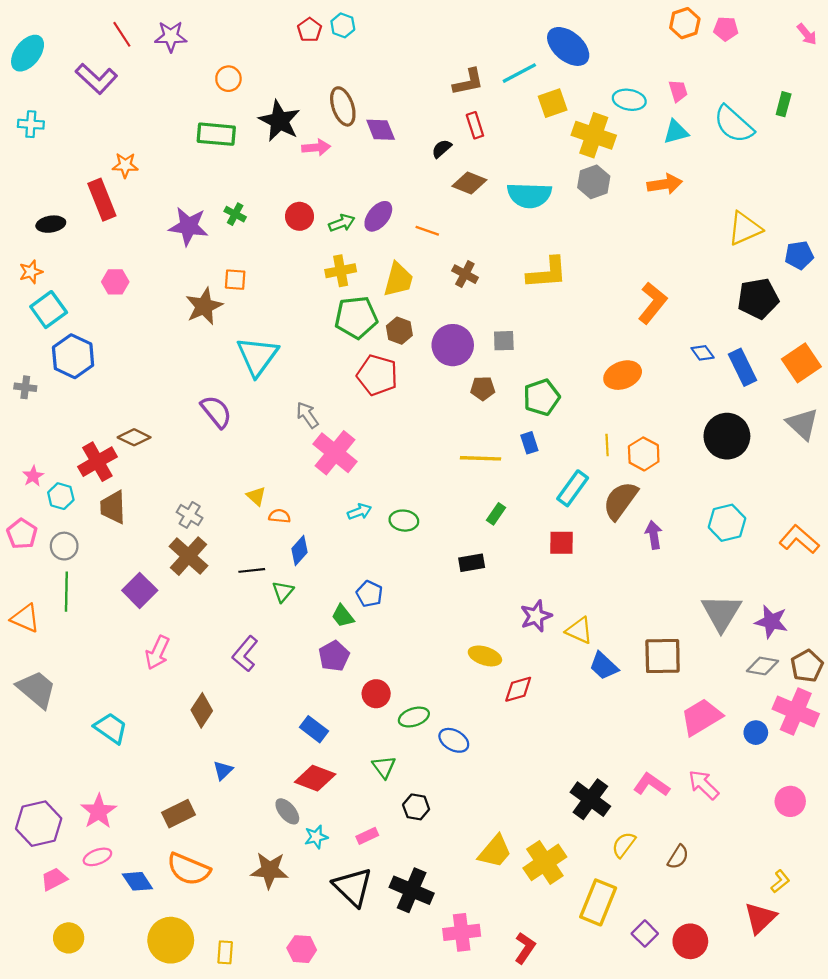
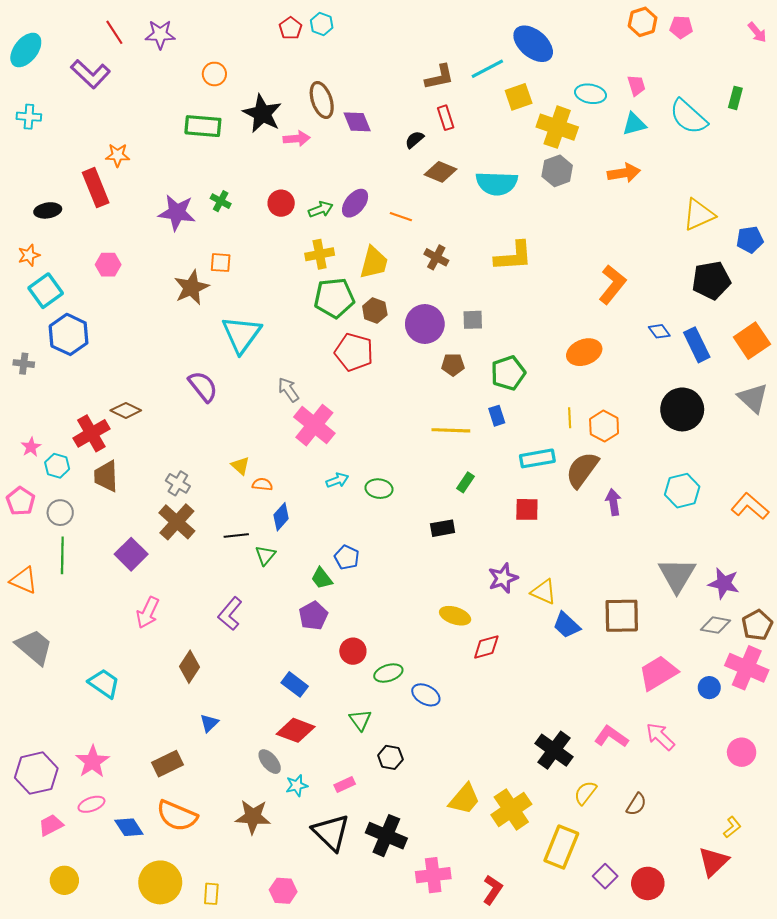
cyan rectangle: (573, 488) -> (537, 458), turned 44

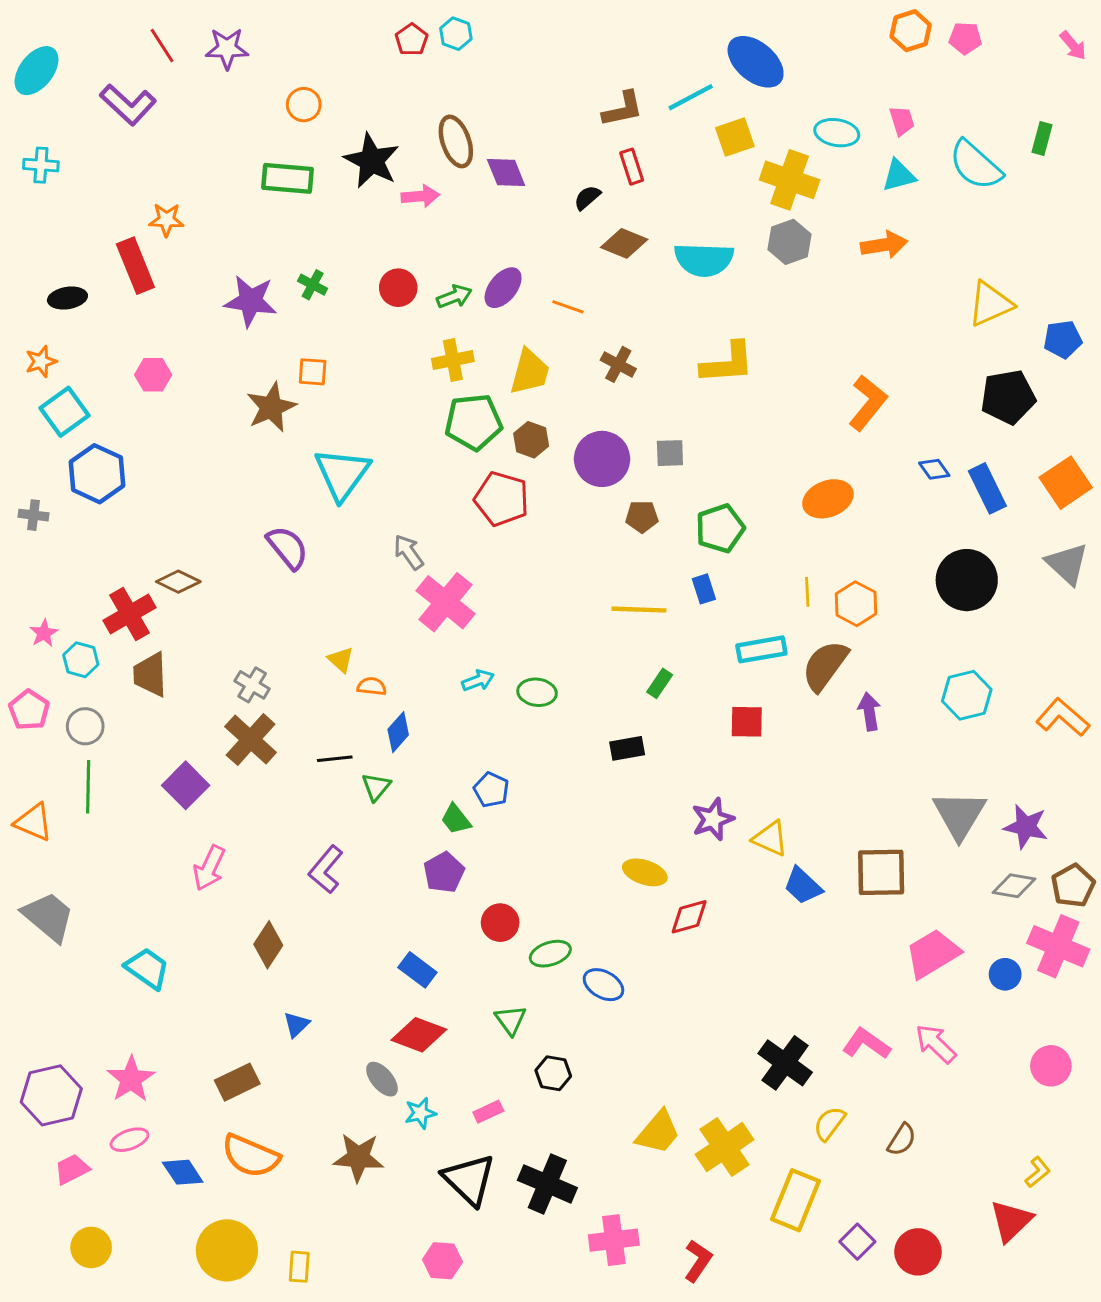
pink hexagon: (283, 891) -> (443, 1261), moved

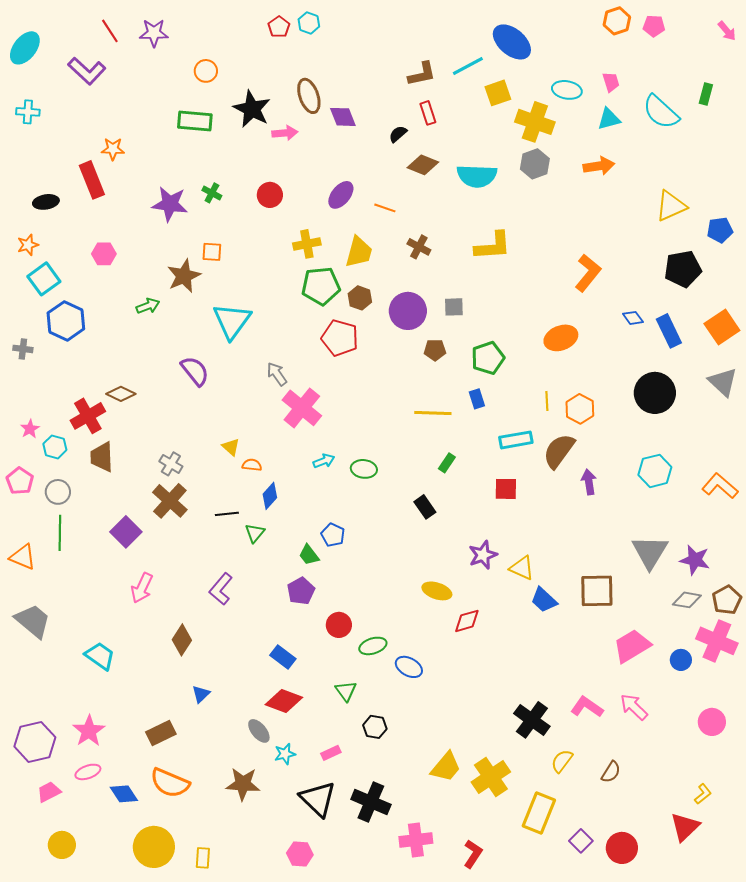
green arrow: (454, 297) -> (148, 306), moved
black rectangle: (627, 748) -> (425, 507), turned 65

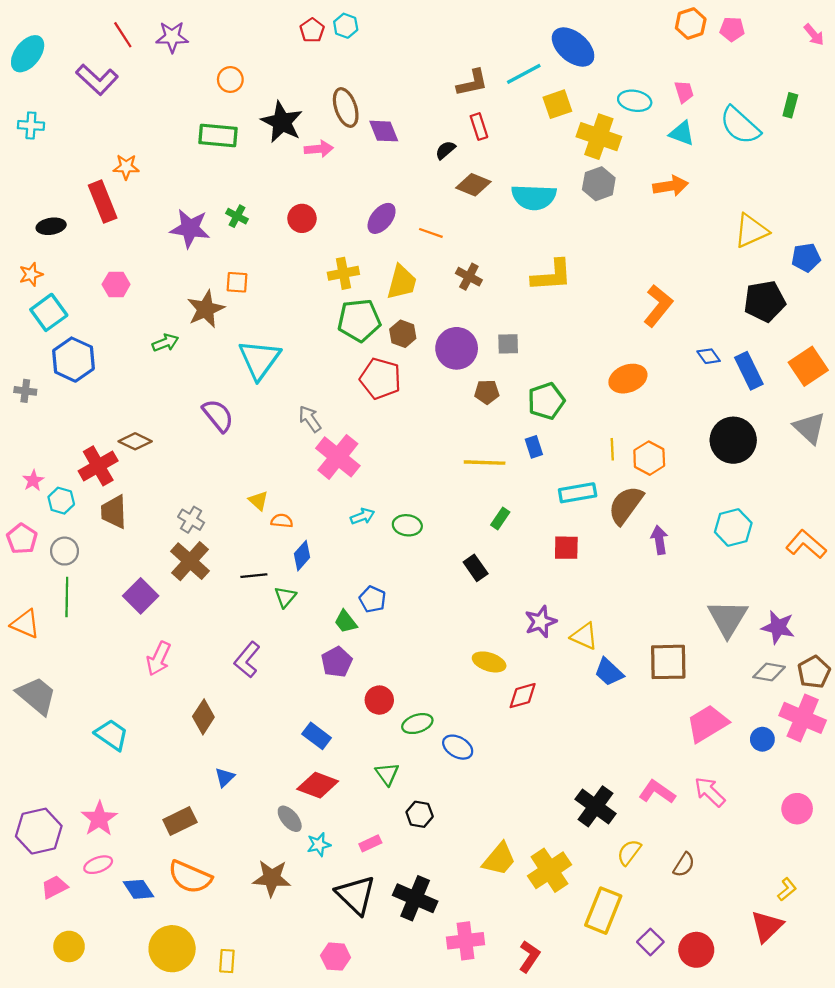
cyan triangle: (609, 119) -> (682, 133), turned 35

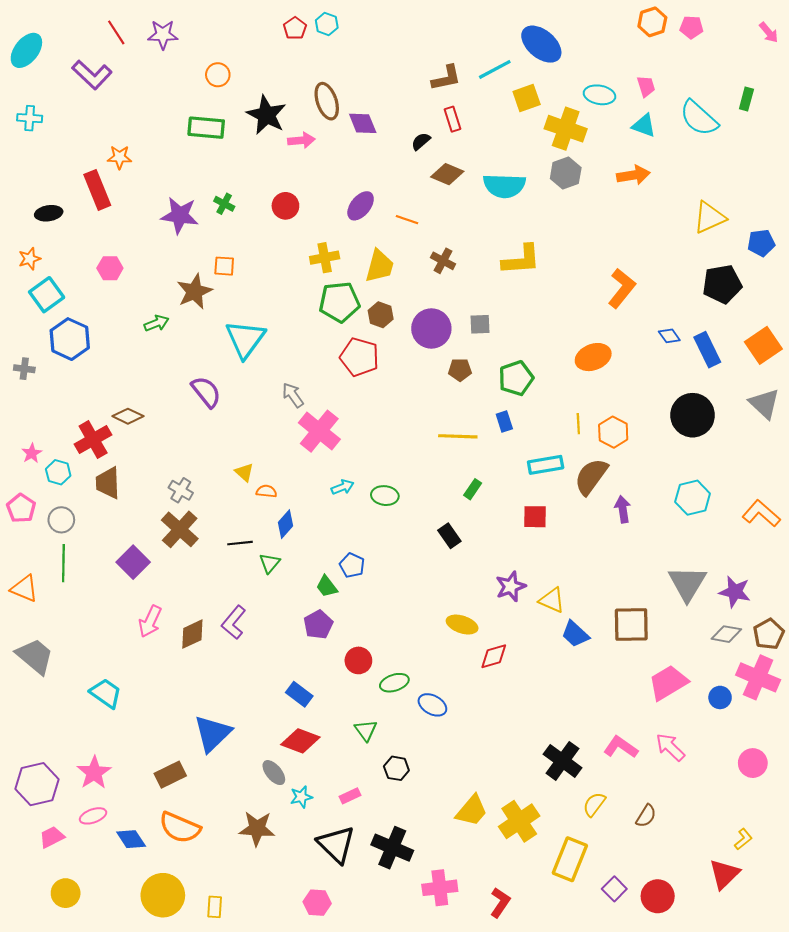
brown diamond: (203, 717) -> (192, 634), moved, turned 32
blue triangle: (225, 777) -> (213, 733), size x2.0

